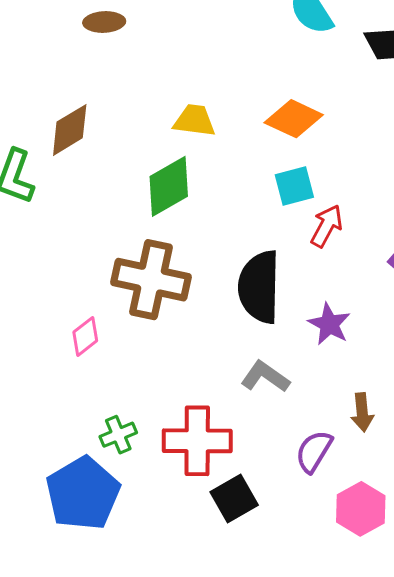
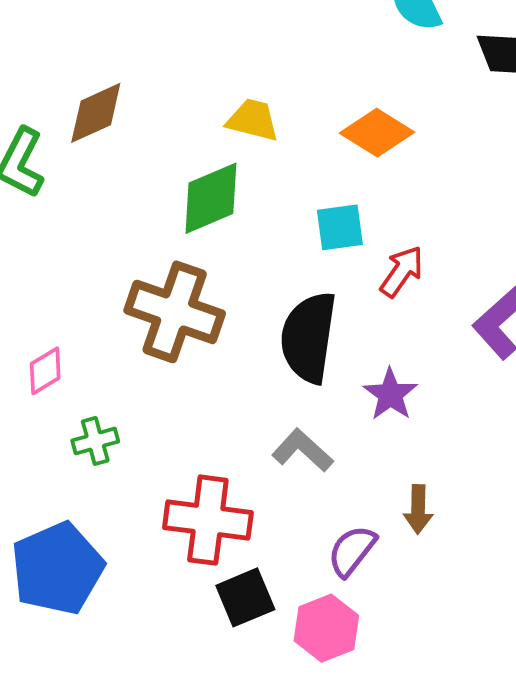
cyan square: (294, 186) -> (340, 227), moved
pink diamond: (85, 336) -> (45, 371), moved
green cross: (118, 435) -> (95, 441), moved
pink hexagon: (361, 509) -> (326, 628), moved

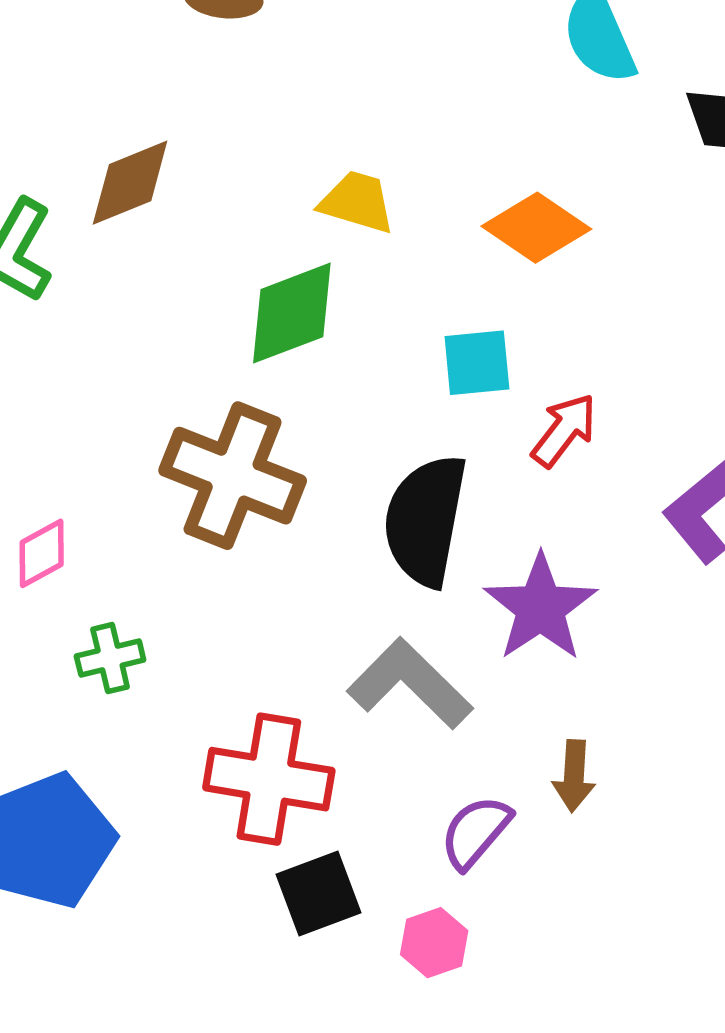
purple star: (390, 394) -> (540, 608), size x1.4
gray L-shape: (302, 450) -> (410, 684), size x1.4
pink hexagon: (326, 628) -> (434, 943), size x0.7

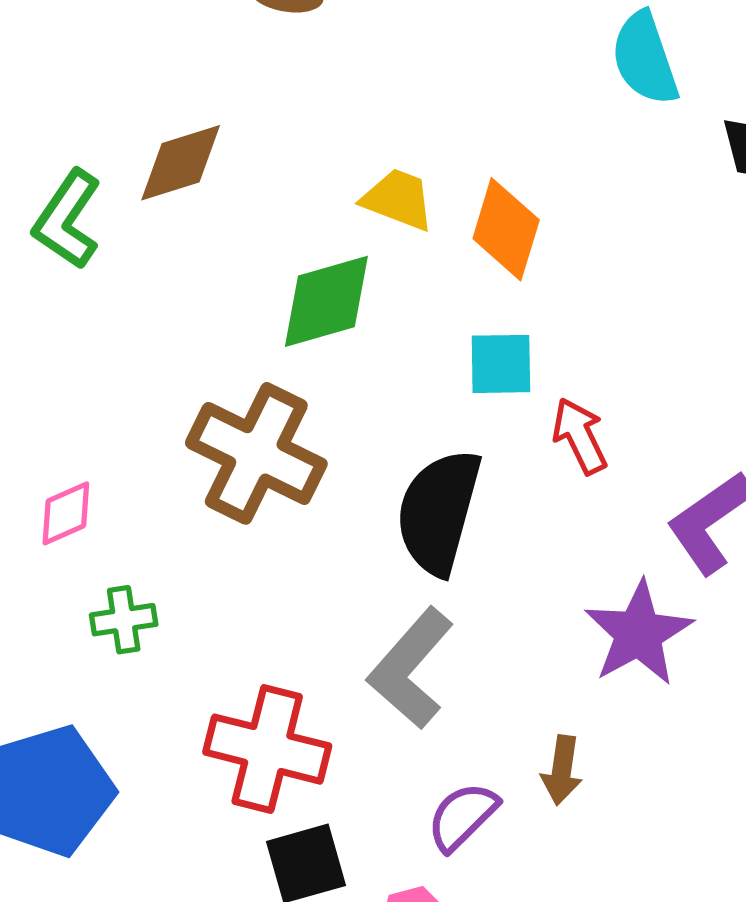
orange diamond: (536, 228) -> (506, 229), moved, turned 68
red arrow: (564, 430) -> (580, 436), turned -68
purple star: (540, 608) -> (639, 633), moved
gray L-shape: (410, 684) -> (411, 668), turned -98

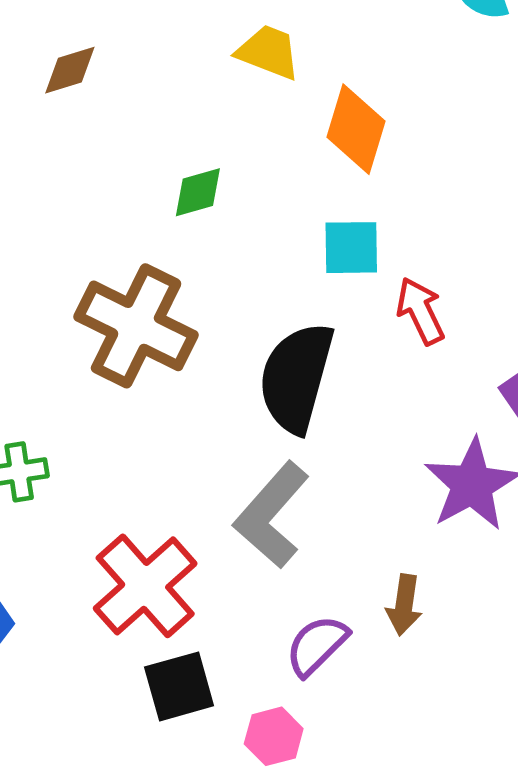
brown diamond: (181, 163) -> (70, 70), size x0.7
yellow trapezoid: (398, 199) -> (268, 52), moved
green diamond: (326, 301) -> (198, 192), size x0.6
red cross: (267, 749) -> (145, 586), turned 34

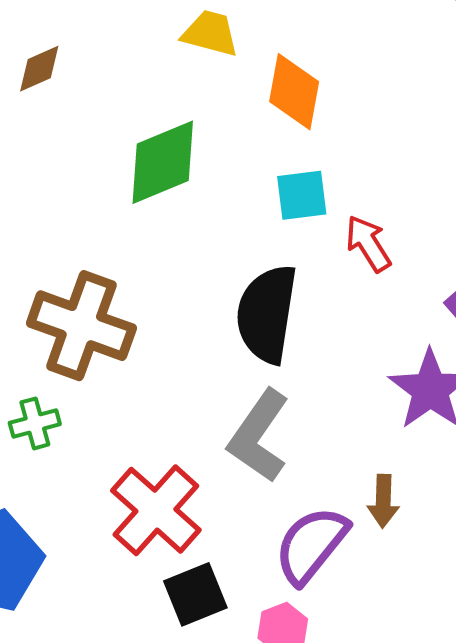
green diamond: (198, 192) -> (163, 162), size x1.8
brown cross: (136, 326) -> (81, 326), moved
purple semicircle: (317, 645) -> (311, 545), size x1.4

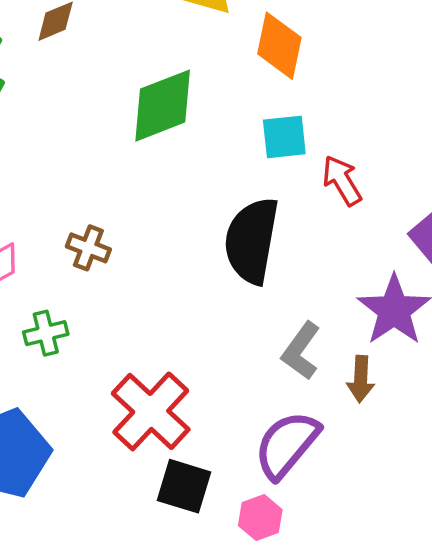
brown cross: (81, 326) -> (88, 248), size x0.5
gray L-shape: (259, 436) -> (301, 351), moved, size x0.7
brown arrow: (383, 501) -> (361, 379), moved
black square: (195, 594) -> (184, 486), turned 38

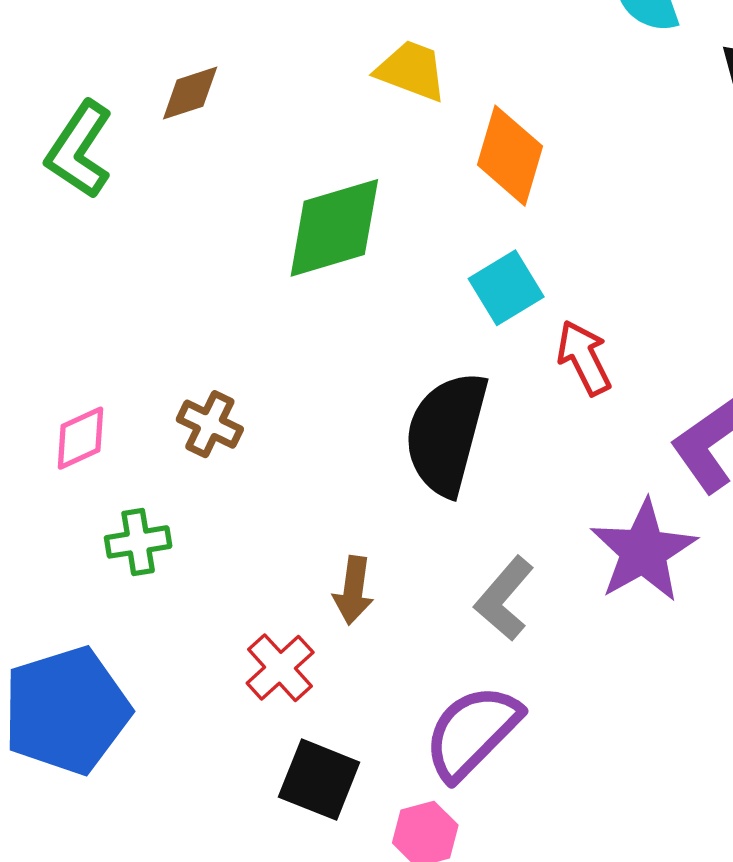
cyan square: (284, 137) -> (506, 288), turned -30
brown arrow: (361, 379) -> (353, 590), moved
red cross: (151, 411) -> (280, 668), size x0.6

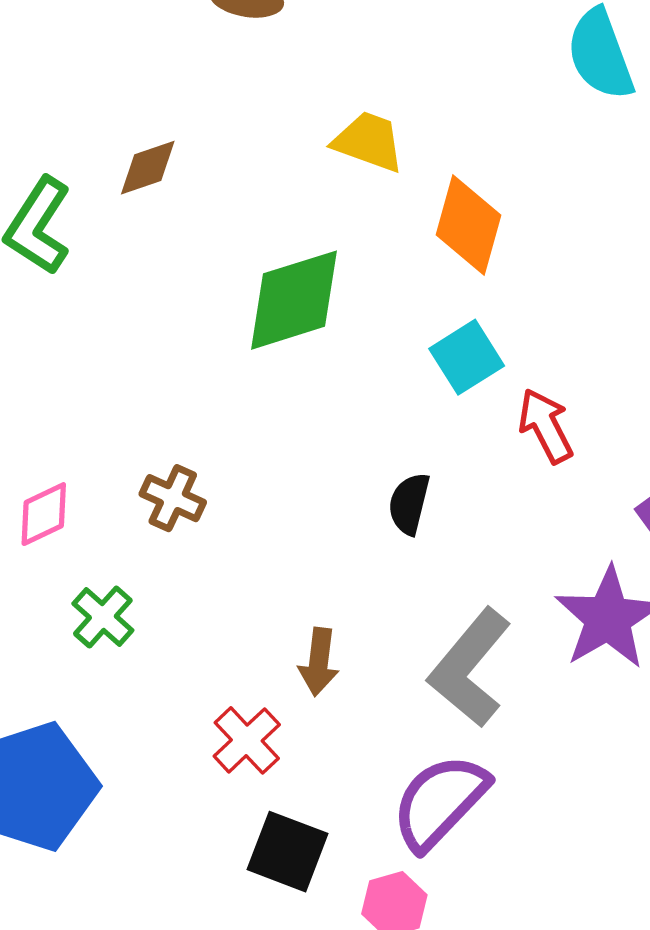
black semicircle: (446, 433) -> (409, 504), size x0.5
green cross: (138, 542) -> (103, 617), turned -38
gray L-shape: (504, 598) -> (470, 668), size x1.4

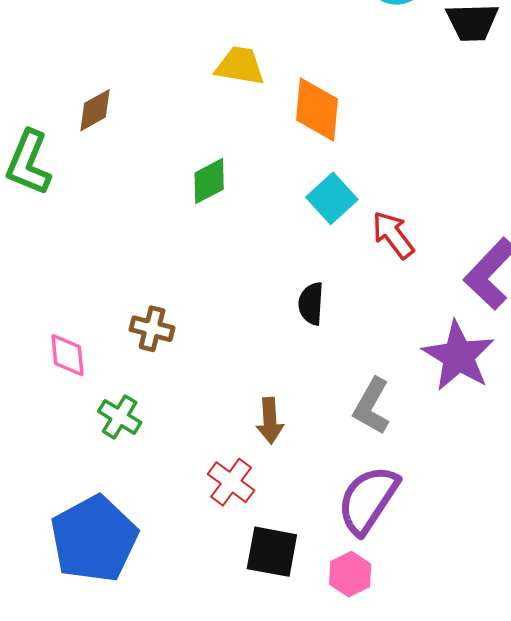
green diamond: (294, 300) -> (209, 181), size x0.6
pink diamond: (44, 514) -> (67, 355), turned -60
gray L-shape: (470, 668) -> (372, 406), size x0.7

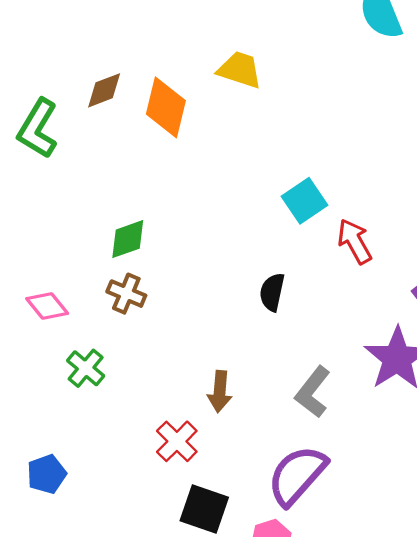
orange diamond: (317, 110) -> (166, 107), moved
green diamond: (209, 181) -> (128, 239), moved
pink diamond: (67, 355) -> (47, 306), turned -42
blue pentagon: (94, 539) -> (47, 474), size x0.5

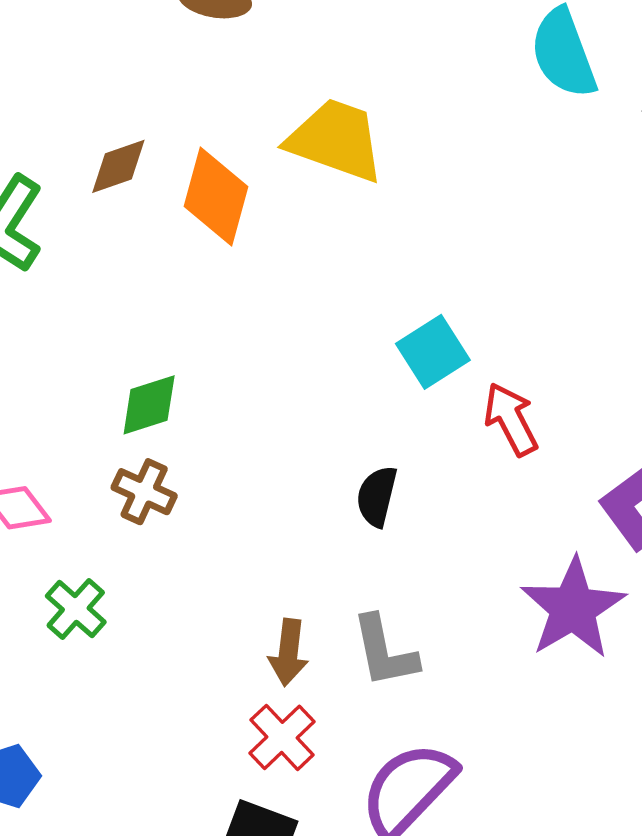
yellow trapezoid: (240, 70) -> (336, 140), size x1.4
gray L-shape: (313, 392) -> (385, 652), moved, turned -51
red cross: (177, 441) -> (282, 737), moved

